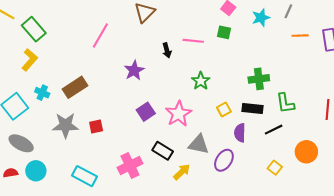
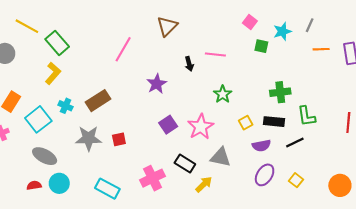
green square: (224, 32) -> (261, 46), moved
purple semicircle: (240, 133) -> (261, 146), turned -102
orange circle: (306, 152) -> (340, 185), moved
purple ellipse: (224, 160) -> (265, 175), moved

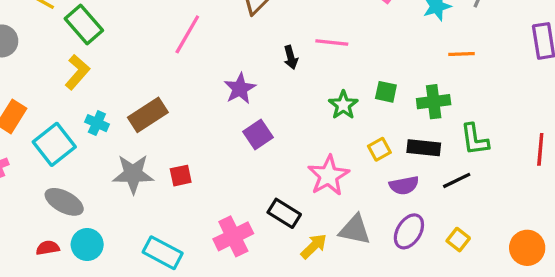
green square: (261, 46) -> (386, 92), moved
orange line: (321, 49) -> (461, 54), moved
purple square: (168, 125) -> (258, 135), moved
pink star: (201, 127) -> (328, 176), moved
gray triangle: (221, 157) -> (355, 230), moved

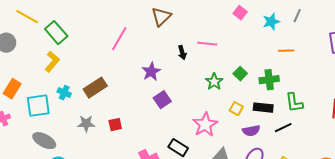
green square: (386, 92) -> (240, 74), turned 32
cyan square: (54, 144) -> (38, 106), turned 30
yellow square: (379, 149) -> (236, 109), turned -32
gray star: (133, 174) -> (86, 124), size x0.7

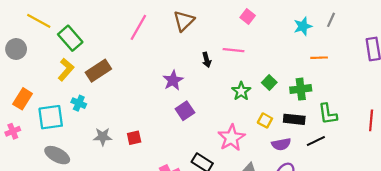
pink square: (240, 13) -> (248, 17), moved
pink line: (119, 39) -> (138, 27), moved
brown rectangle: (95, 88) -> (98, 71), moved

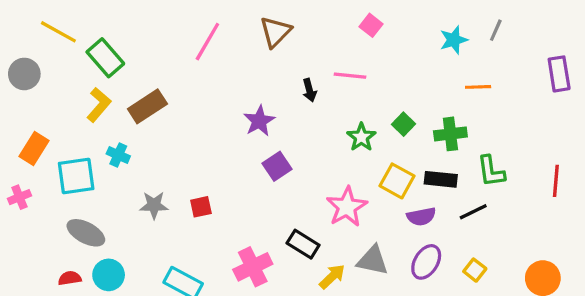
yellow square: (265, 120) -> (397, 181), size x1.5

